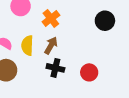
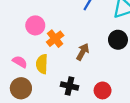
orange cross: (51, 18) -> (55, 39), moved
brown arrow: (51, 45) -> (83, 52), moved

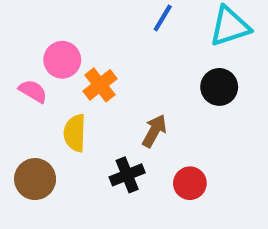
brown arrow: (83, 52) -> (154, 131), moved
pink semicircle: (20, 62) -> (33, 91), moved
black cross: (69, 86) -> (127, 175), turned -35

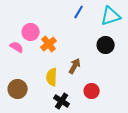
yellow semicircle: (75, 133) -> (52, 77), moved
black cross: (127, 175) -> (62, 101), moved, turned -35

